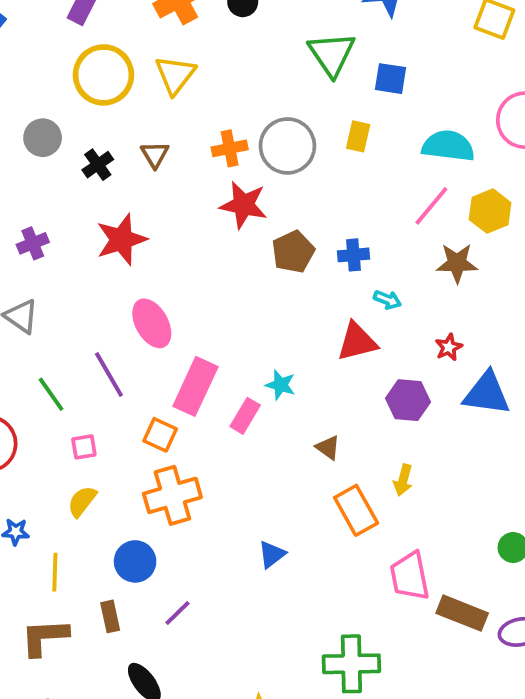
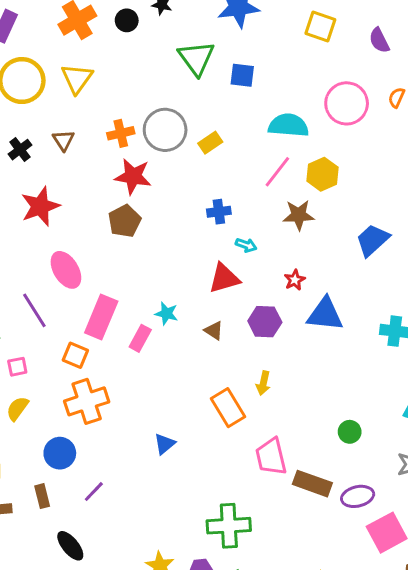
yellow rectangle: (358, 136) -> (210, 143), moved, turned 45
brown pentagon: (293, 252) -> (125, 221), moved
brown triangle: (328, 448) -> (214, 331), moved

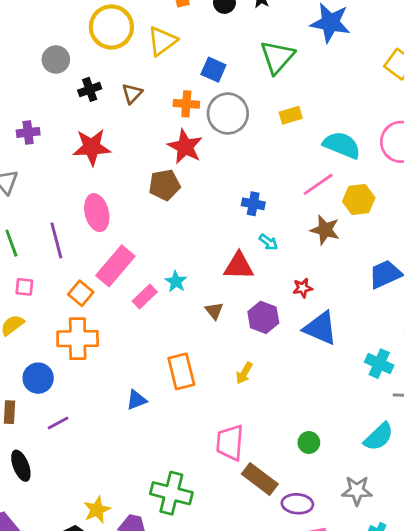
blue square: (242, 75) -> (213, 70), moved
yellow rectangle: (210, 143) -> (291, 115), moved
orange rectangle: (228, 408) -> (181, 371), moved

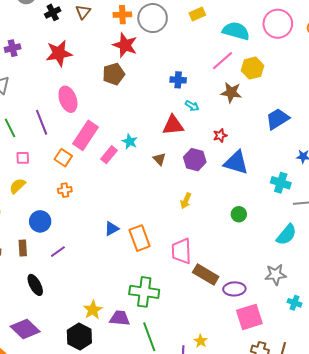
orange cross: (78, 339) -> (65, 190), size x0.5
orange rectangle: (181, 371) -> (140, 238), moved
green circle: (309, 443) -> (239, 214), moved

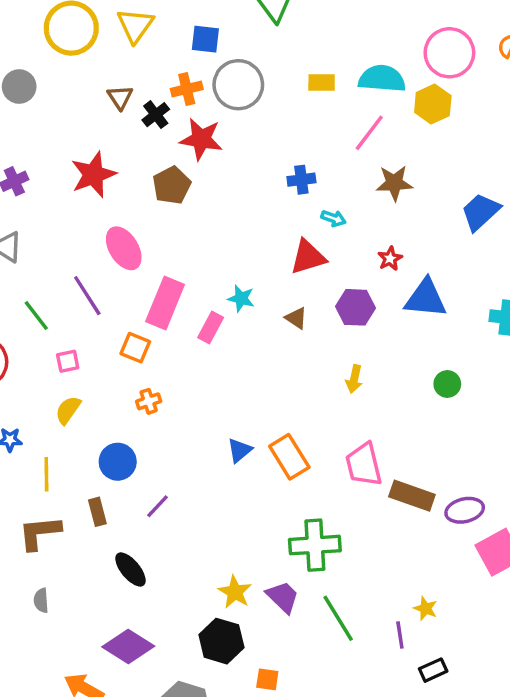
black cross: (53, 12) -> (156, 115), moved
yellow rectangle: (197, 14) -> (322, 83), moved, turned 35
yellow hexagon: (253, 68) -> (433, 104), moved
brown pentagon: (114, 74) -> (172, 185), moved
purple trapezoid: (120, 318) -> (283, 597), turned 50

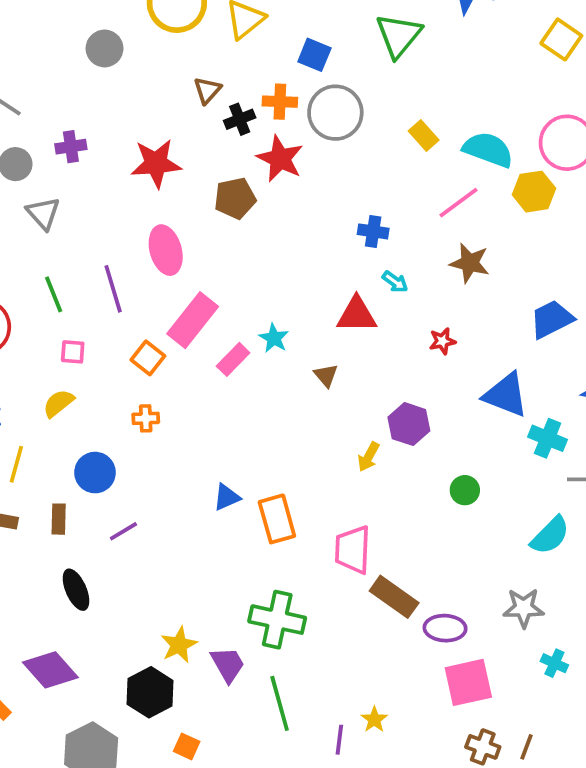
yellow rectangle: (322, 83) -> (424, 135), turned 32
blue triangle: (426, 298) -> (506, 395), moved
purple hexagon: (356, 307) -> (409, 424), moved

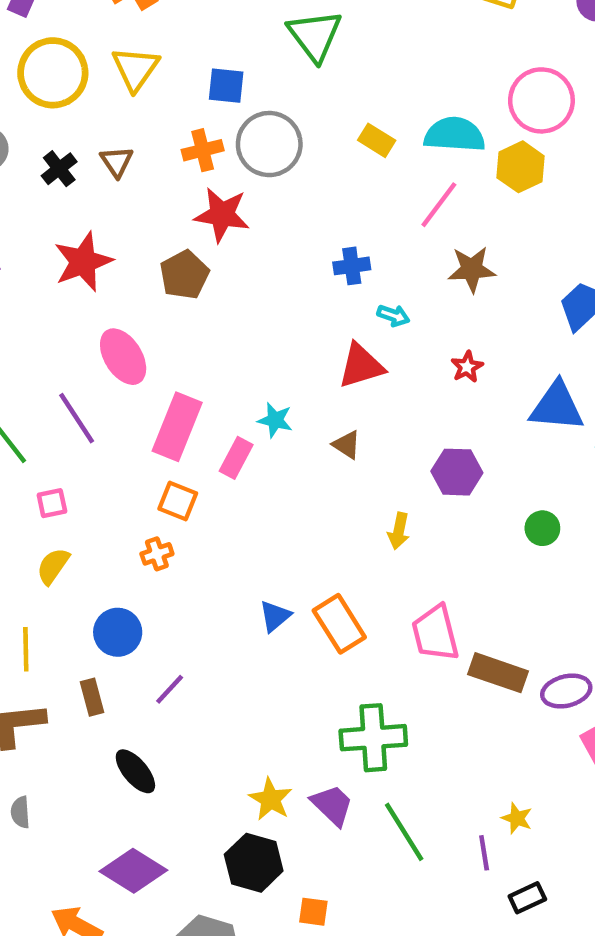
black cross: (240, 119) -> (59, 169), moved
orange square: (148, 358) -> (178, 501), moved
yellow arrow: (369, 457) -> (399, 531), moved

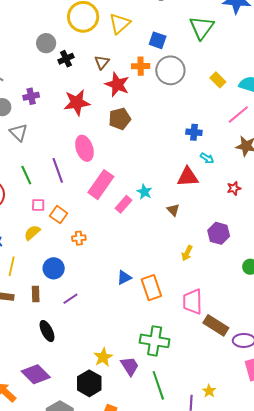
black cross: (59, 169) -> (66, 59), moved
red star: (222, 215) -> (117, 84), moved
orange square: (178, 501) -> (59, 215), moved

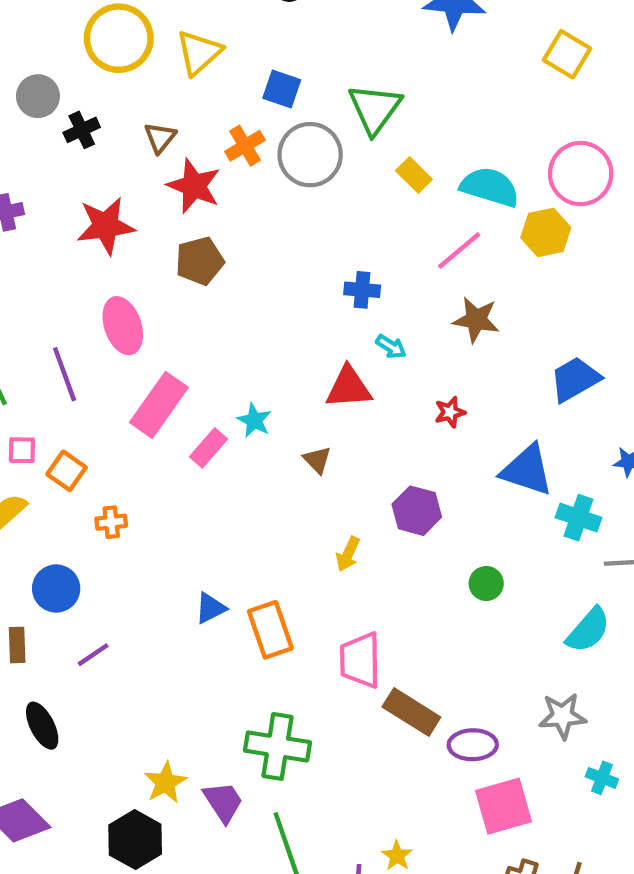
green triangle: (202, 28) -> (375, 109), moved
orange cross: (141, 66) -> (245, 146), turned -30

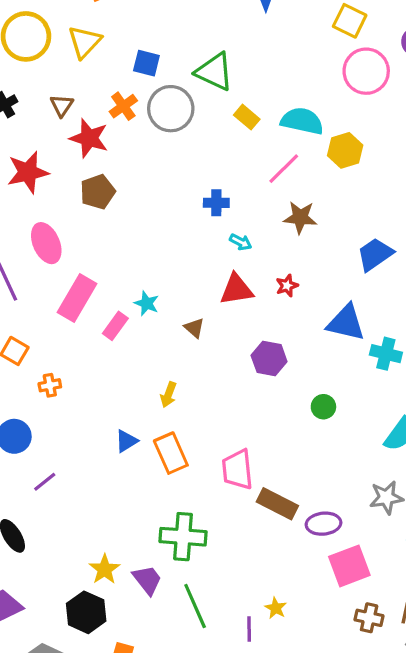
green triangle: (375, 109) -> (214, 72), turned -36
pink circle: (581, 174) -> (366, 71), moved
red triangle: (349, 388) -> (236, 289), moved
yellow arrow: (348, 554) -> (168, 395), moved

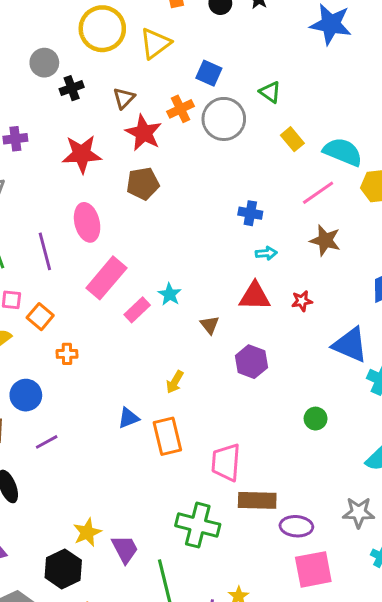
green triangle: (214, 72) -> (270, 92), size x0.6
cyan arrow: (241, 242) -> (266, 253), turned -42
purple hexagon: (269, 358) -> (251, 362), moved
brown rectangle: (277, 504) -> (257, 500), turned -36
green cross: (183, 537) -> (198, 525), moved

